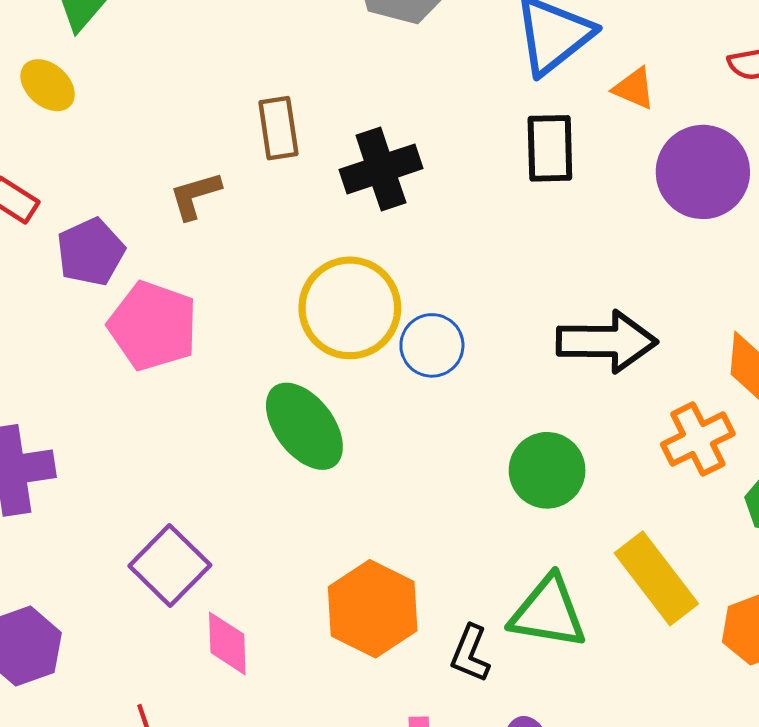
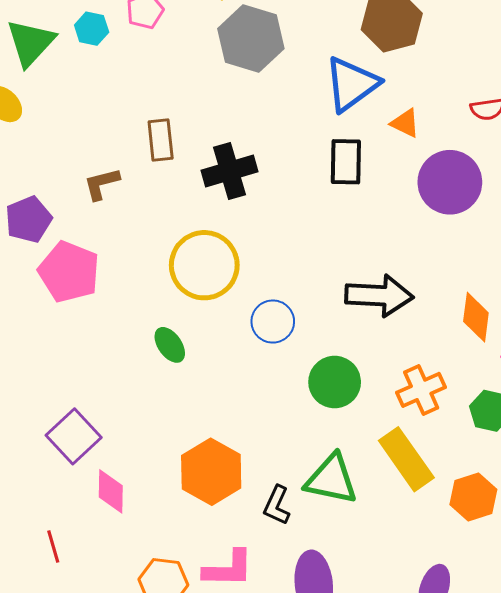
blue circle: (432, 345) -> (273, 322), moved
green ellipse: (304, 426) -> (170, 345), size x0.6
orange cross: (698, 439) -> (421, 390), moved

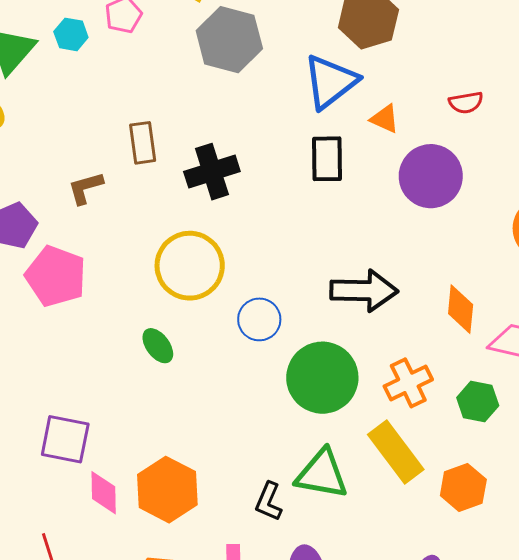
green circle: (335, 382) -> (322, 378), size x1.4
purple square: (74, 436) -> (65, 439), turned -34
orange hexagon: (211, 472) -> (167, 490), moved

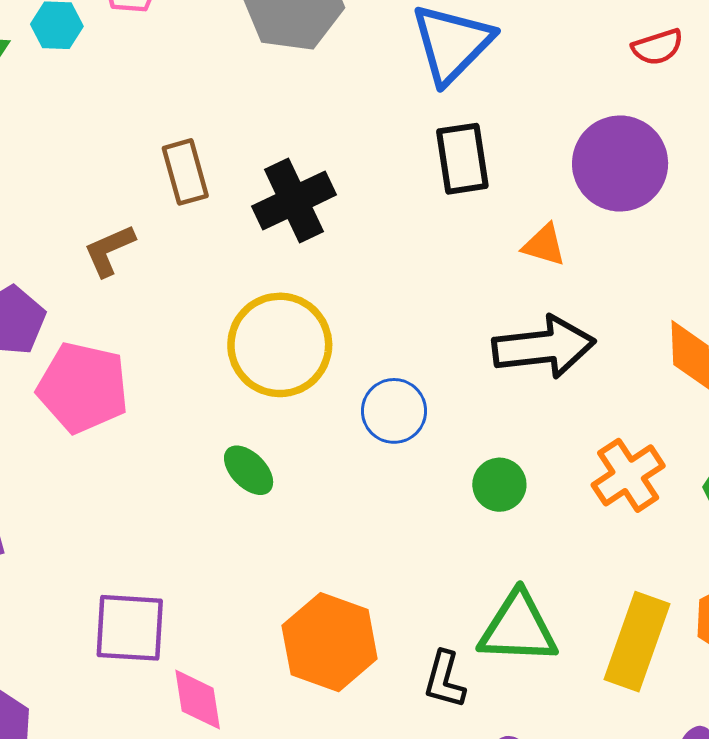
orange triangle: (385, 119) -> (544, 245), moved
green circle: (322, 378) -> (499, 485), size x0.5
yellow rectangle: (396, 452) -> (637, 642), moved, turned 64
orange hexagon: (167, 490) -> (330, 642), moved

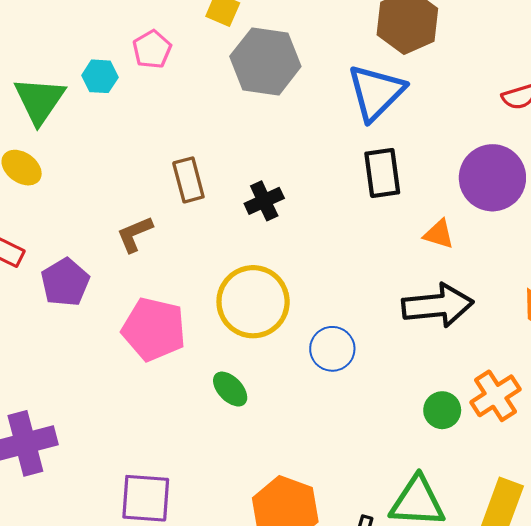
black cross: (294, 201) -> (264, 201), size x0.7
pink pentagon: (83, 388) -> (154, 329), moved
green circle: (499, 485) -> (442, 410), moved

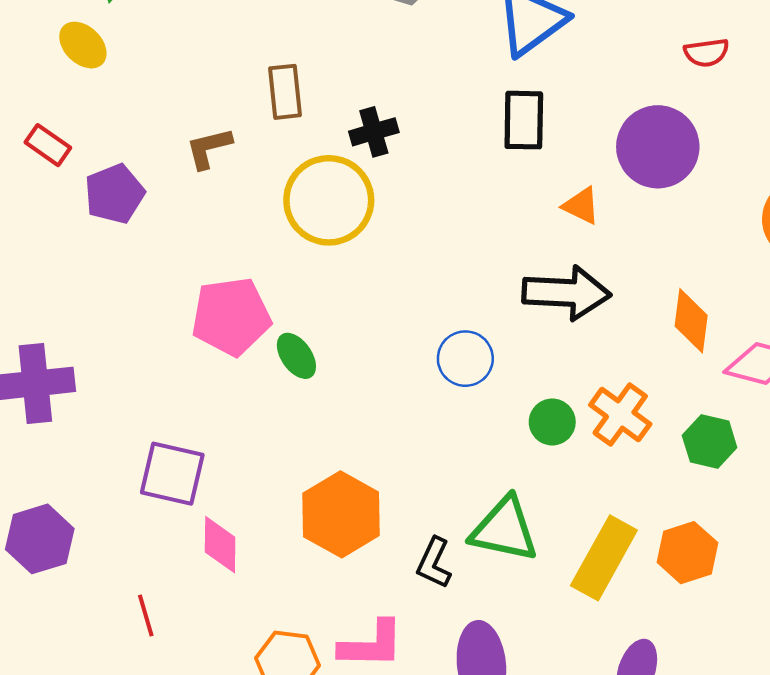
yellow circle: (253, 302) -> (329, 200), moved
pink pentagon: (154, 329) -> (231, 317), moved, turned -30
blue circle: (332, 349) -> (465, 359), moved
orange cross: (495, 396) -> (620, 414), turned -30

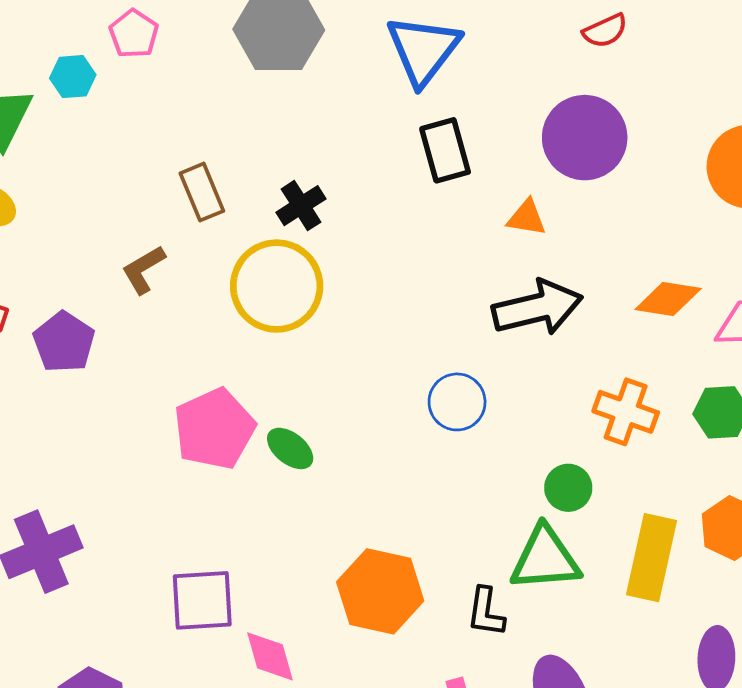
orange diamond: (691, 321) -> (668, 299), turned -72
green circle: (552, 422) -> (568, 488), moved

